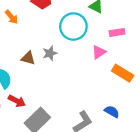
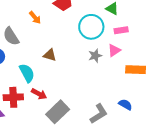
pink rectangle: (117, 32) -> (121, 30), moved
gray star: (50, 53) -> (95, 56), moved
orange rectangle: (123, 73) -> (136, 70), turned -30

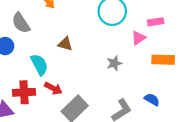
pink rectangle: (121, 30) -> (156, 22), moved
gray star: (95, 56) -> (114, 63), moved

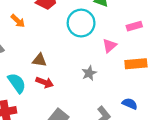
pink rectangle: (156, 22) -> (134, 26), moved
red arrow: (53, 88) -> (45, 82), moved

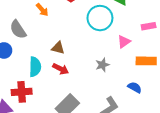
cyan semicircle: (17, 83) -> (35, 67), turned 30
blue semicircle: (130, 104) -> (135, 87), moved

